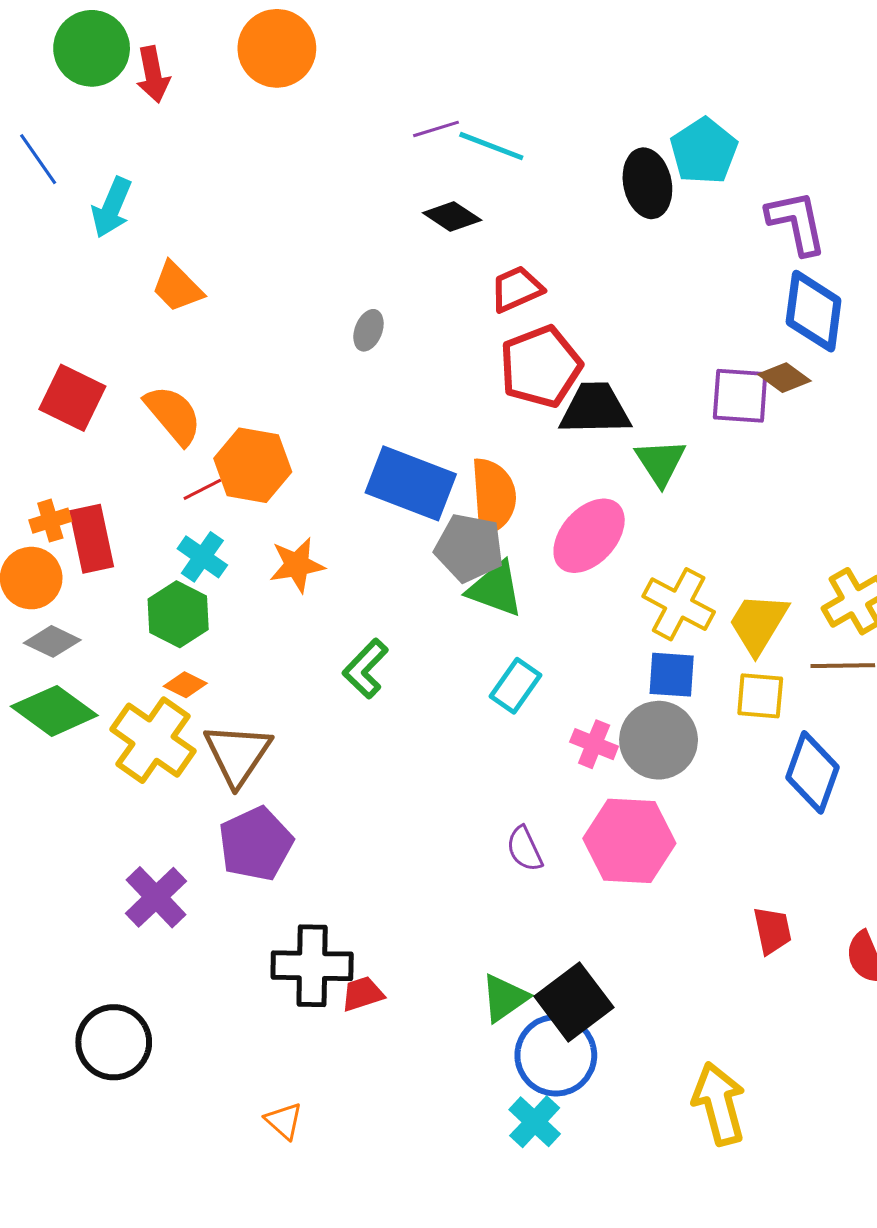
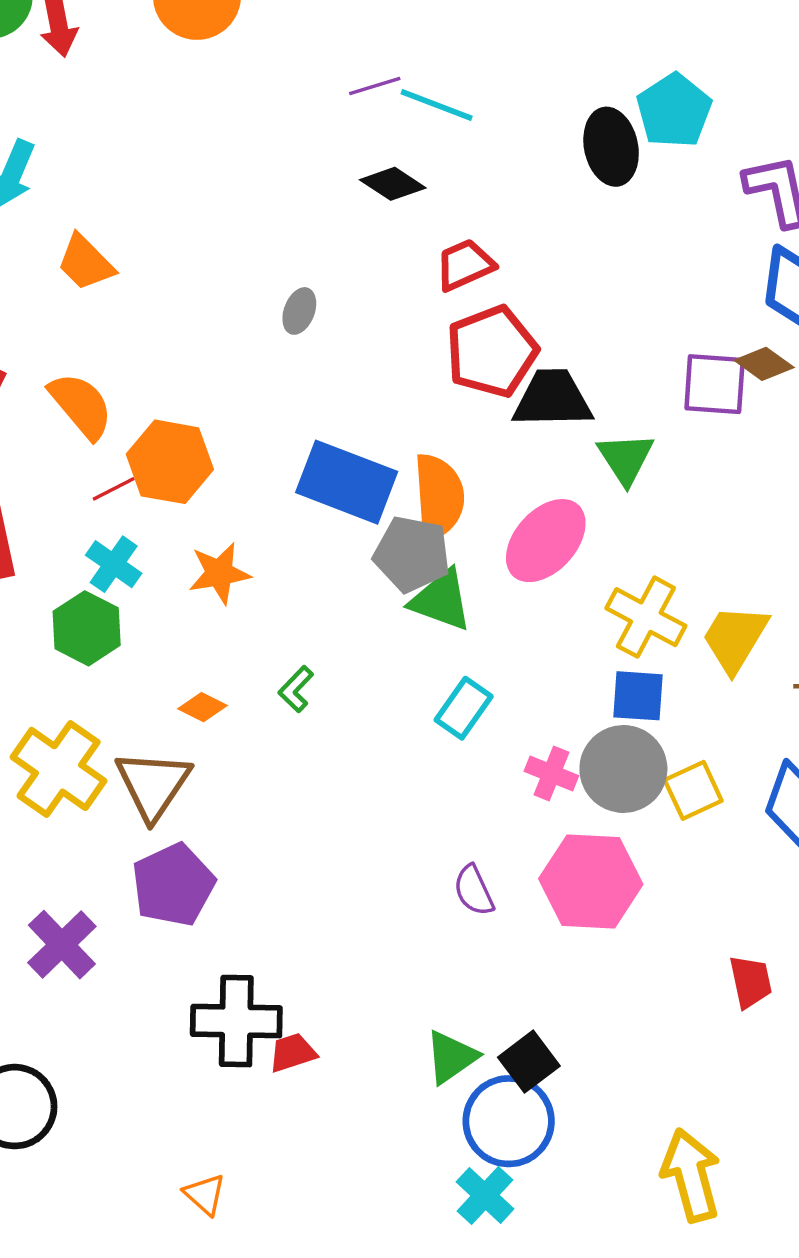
green L-shape: (365, 669) -> (296, 689), size x0.7
orange diamond: (185, 685) -> (203, 707), moved
yellow square: (760, 696) -> (693, 790), moved, turned -30
black square: (574, 1002) -> (529, 1062), size x0.7

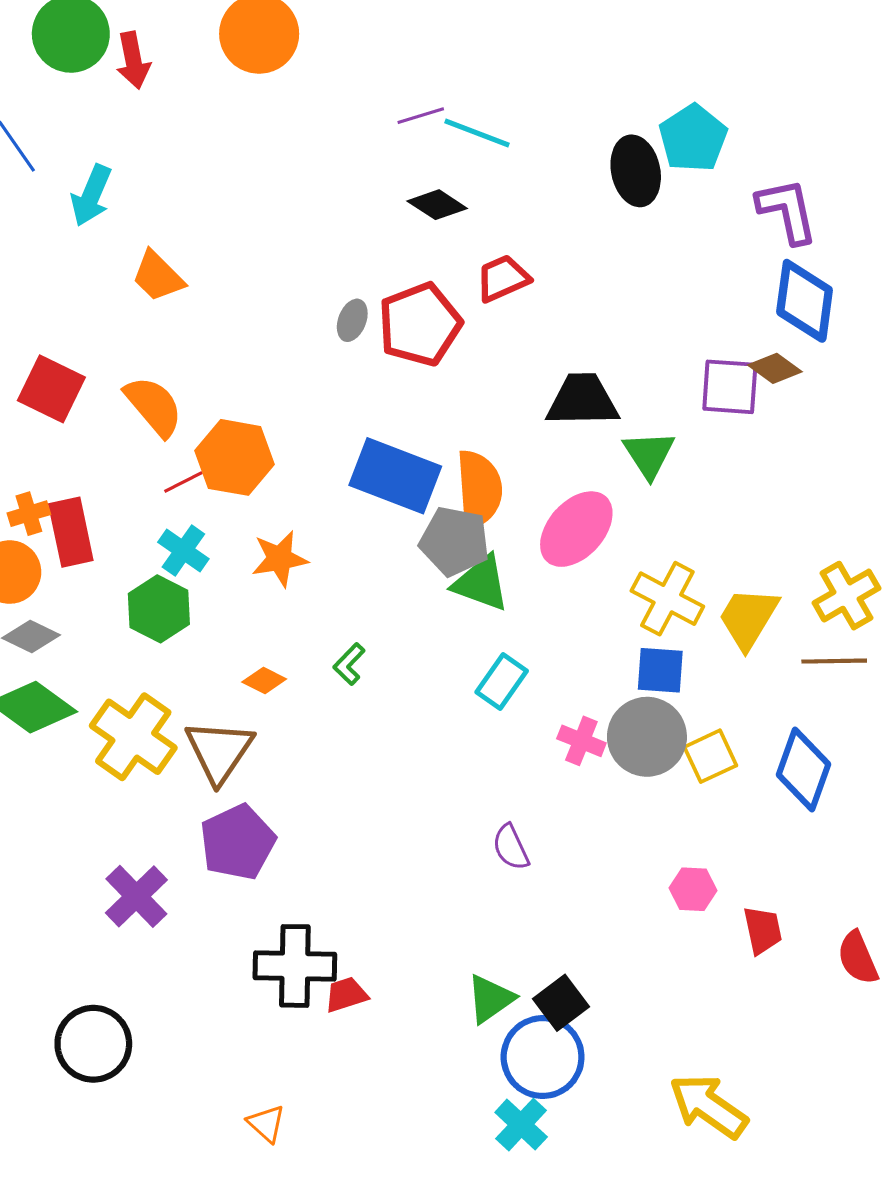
red pentagon: (492, 352) -> (420, 324), moved
pink hexagon: (591, 882) -> (693, 889), moved, size x0.5
yellow arrow: (691, 1175) -> (708, 1106), turned -40

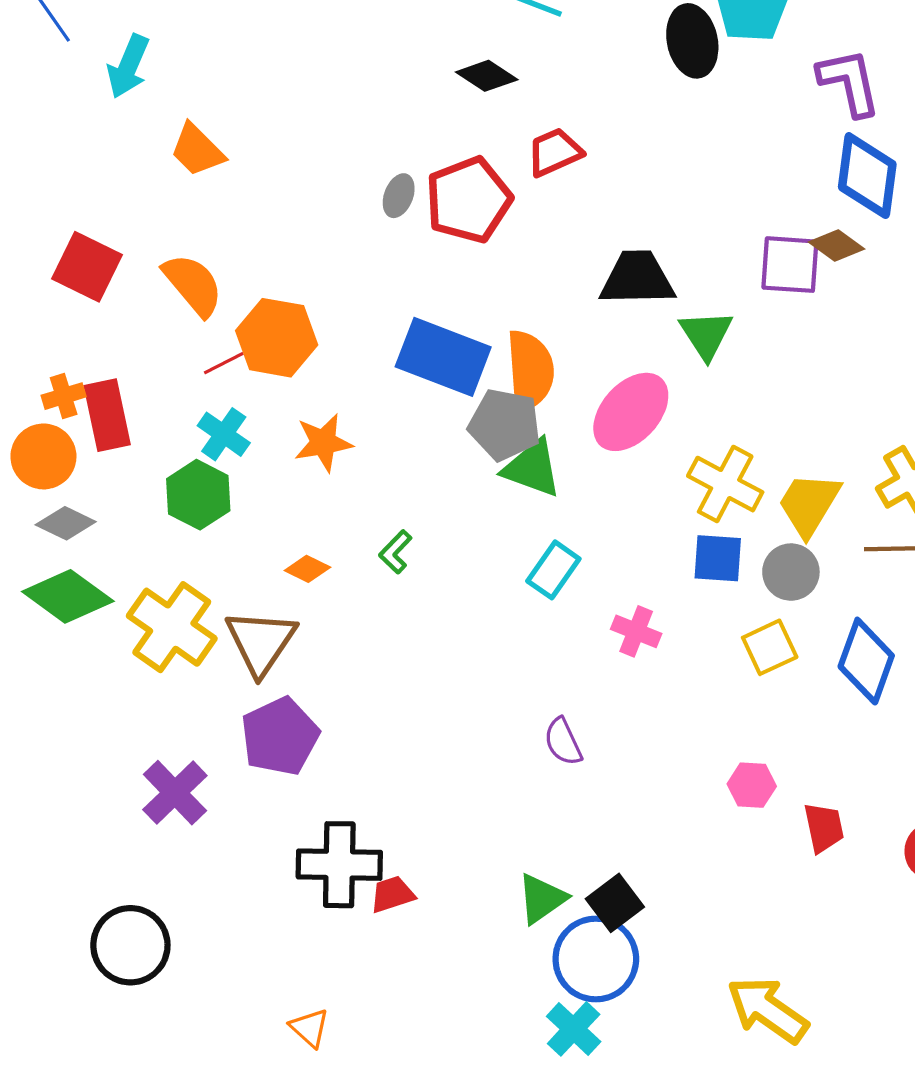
gray circle: (647, 737) -> (791, 572), moved, size x0.7

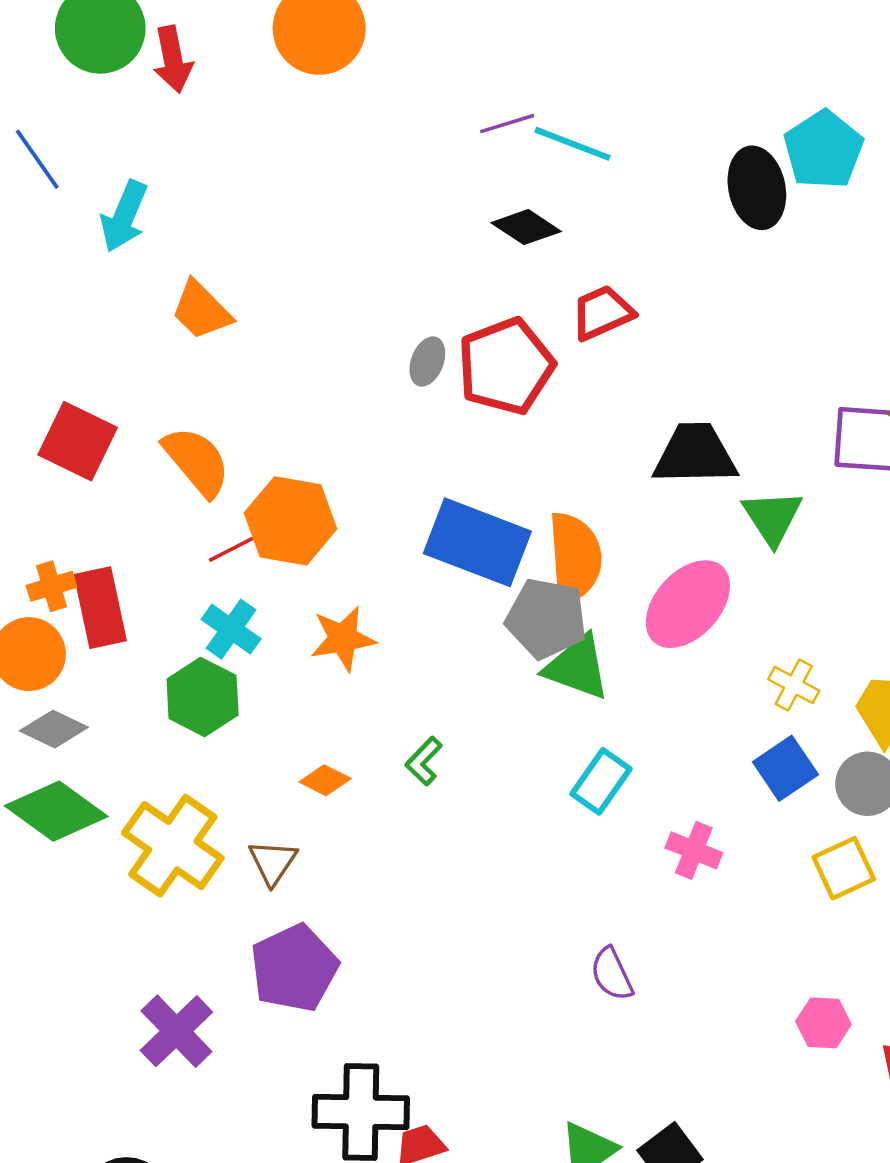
yellow cross: (725, 484) -> (794, 685), size x0.6
blue square: (718, 558) -> (785, 768), turned -38
brown triangle: (261, 642) -> (273, 862), size x0.6

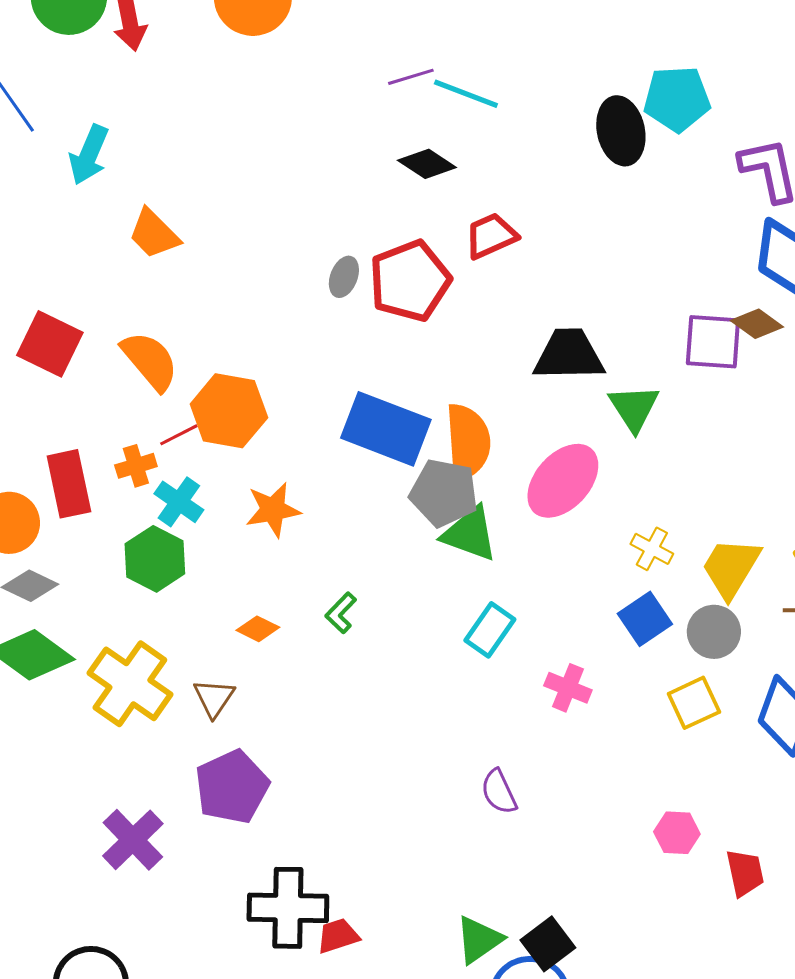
cyan pentagon: (823, 150) -> (677, 99), turned 30
orange cross: (51, 586) -> (136, 466), moved

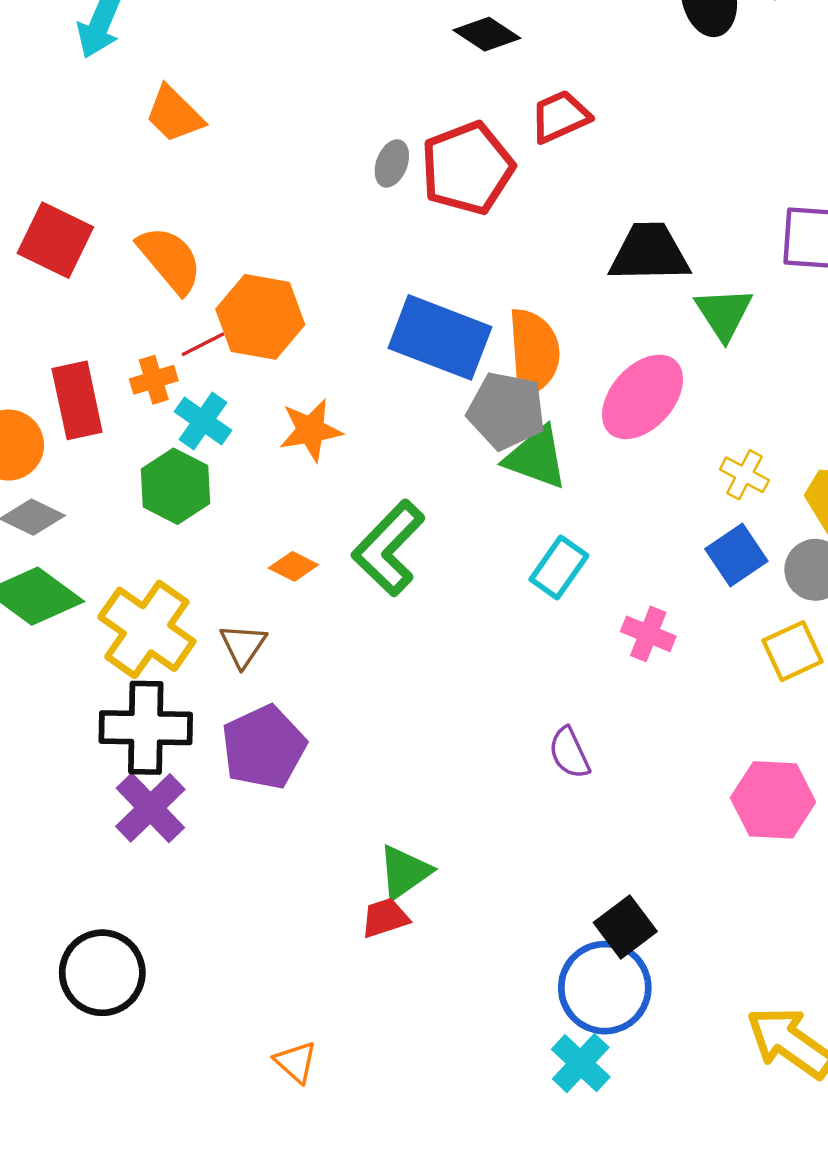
green L-shape: (341, 613) -> (388, 548), size x2.0
pink hexagon: (677, 833) -> (773, 800), size x1.6
black cross: (288, 908) -> (146, 728), moved
green triangle: (479, 940) -> (404, 872), moved

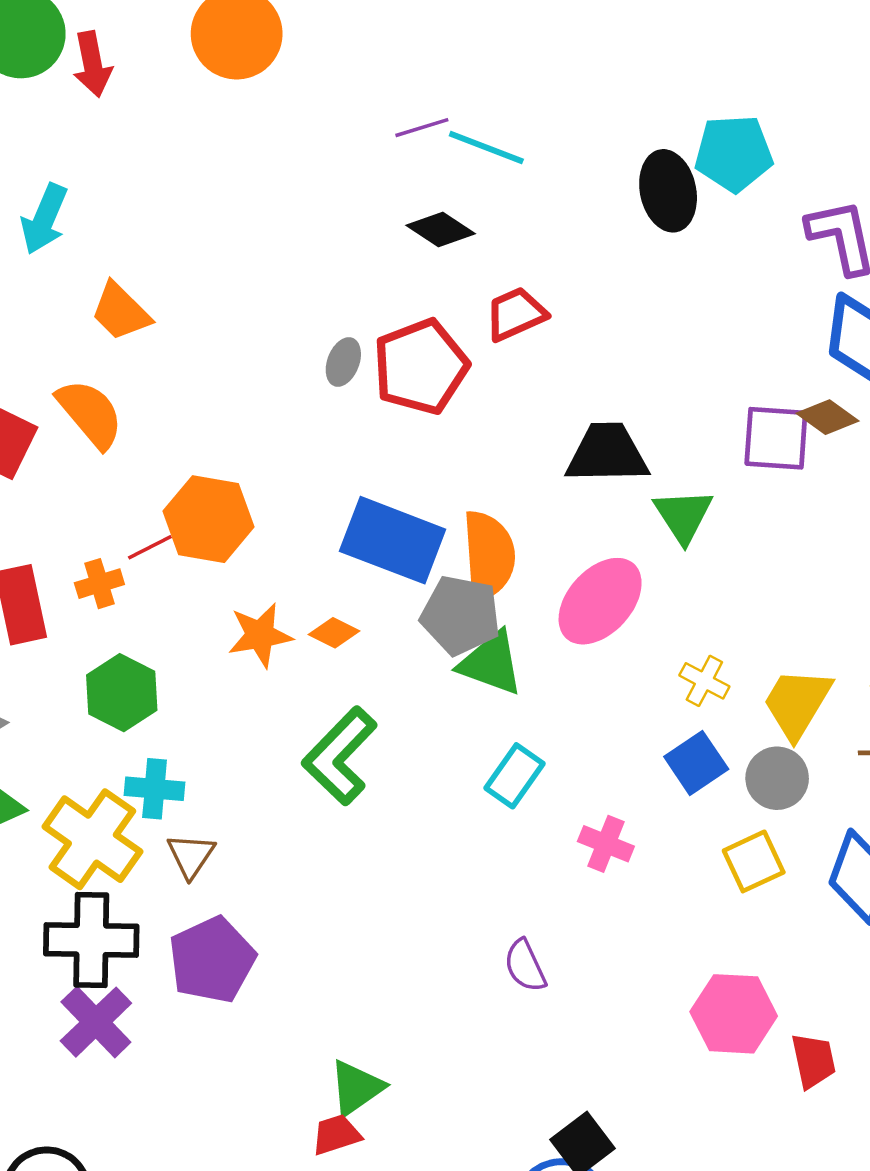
orange semicircle: (170, 260) -> (90, 414), moved
cyan cross: (203, 421) -> (155, 789), moved, turned -30
orange diamond: (293, 566) -> (334, 633), moved

